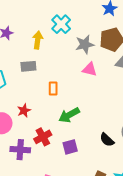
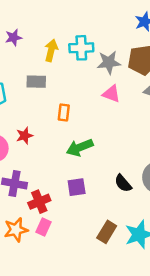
cyan cross: (61, 24) -> (81, 48), moved, turned 36
red cross: (43, 137) -> (39, 202), moved

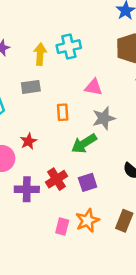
gray star: (109, 62) -> (104, 118), moved
pink triangle: (111, 94) -> (93, 87), moved
red cross: (39, 202) -> (57, 179), moved
orange star: (16, 230) -> (87, 220), moved

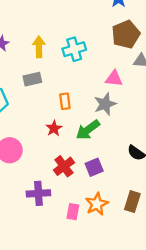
cyan cross: (69, 47) -> (74, 49), moved
pink triangle: (93, 87) -> (114, 79), moved
red star: (28, 141) -> (54, 128), moved
purple cross: (27, 189) -> (38, 193), moved

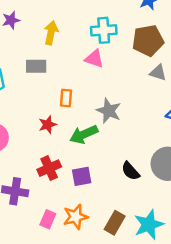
cyan cross: (74, 49) -> (104, 30), moved
pink triangle: (114, 79) -> (94, 59), moved
gray star: (105, 104) -> (109, 111), turned 30

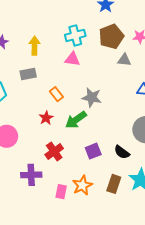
orange rectangle: (66, 98) -> (56, 94), turned -32
black semicircle: (131, 171) -> (122, 152), moved
purple square: (82, 176) -> (93, 151), moved

